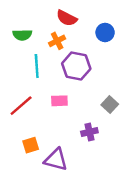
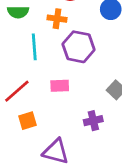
orange cross: (57, 41) -> (57, 19), turned 35
orange square: (31, 145) -> (28, 121), moved

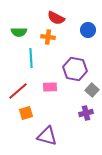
purple hexagon: (79, 47) -> (75, 69), moved
purple cross: (93, 121) -> (86, 113), moved

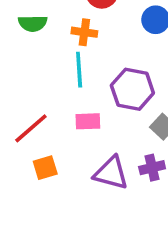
cyan line: (31, 58) -> (79, 70), moved
purple triangle: (47, 136) -> (111, 173), moved

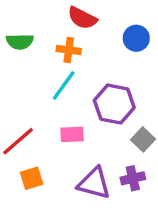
cyan line: (79, 70) -> (64, 85), turned 40

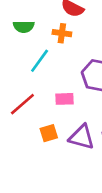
cyan line: (64, 85) -> (40, 61), moved
orange square: (32, 178) -> (49, 133), moved

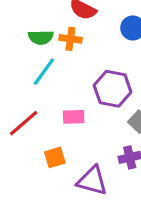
green semicircle: (24, 27) -> (41, 37), moved
purple triangle: (82, 137) -> (92, 181), moved

